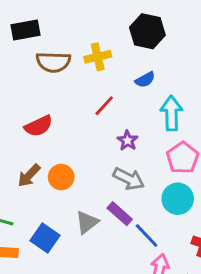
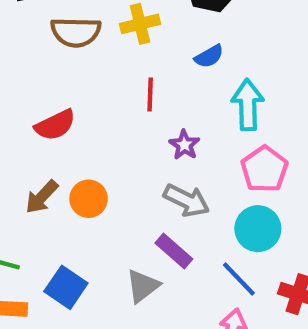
red line: (104, 106) -> (150, 95), turned -40
gray triangle: (87, 222) -> (143, 286), moved
blue line: (147, 235) -> (239, 279), moved

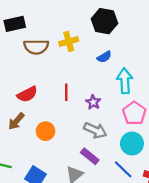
red line: (150, 95) -> (66, 92), moved
brown arrow: (42, 197) -> (16, 121), moved

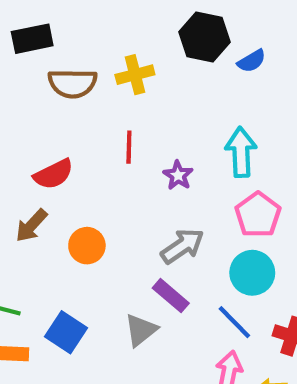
blue semicircle: (104, 57) -> (252, 61), moved
red line: (66, 92) -> (129, 147), moved
purple star: (93, 102) -> (178, 175), moved
gray arrow: (95, 130) -> (182, 246), turned -60

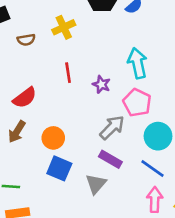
brown semicircle: (72, 83) -> (26, 40), size x0.6
pink pentagon: (258, 215) -> (137, 103), moved
blue square: (66, 332) -> (59, 168), moved

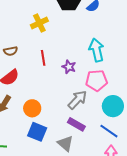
brown semicircle: (26, 40) -> (11, 51), moved
pink pentagon: (137, 103) -> (97, 80), turned -30
gray triangle: (96, 184) -> (65, 143), turned -30

